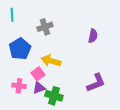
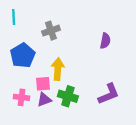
yellow arrow: (51, 61) -> (58, 69), turned 78
pink square: (38, 74) -> (43, 84), turned 32
green cross: (54, 96) -> (68, 96), moved

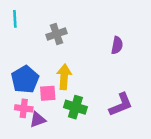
blue pentagon: (23, 55) -> (25, 79), moved
purple triangle: (44, 100) -> (38, 120), moved

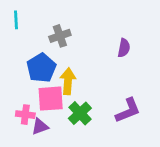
blue pentagon: (25, 79) -> (41, 68), moved
pink square: (48, 93) -> (51, 99), size x1.5
green cross: (75, 107) -> (80, 113), turned 30

